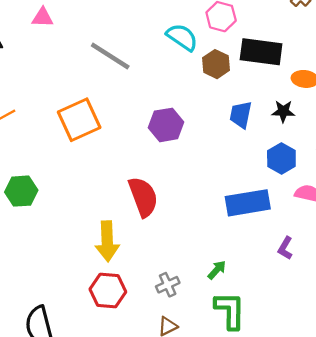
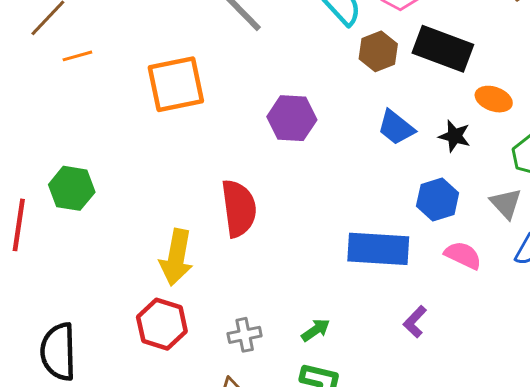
blue trapezoid: (241, 115) -> (396, 127), turned -76
green hexagon: (21, 191) -> (72, 188), moved

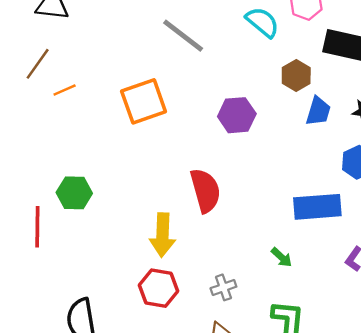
brown hexagon: (378, 51) -> (296, 76), moved
blue trapezoid: (396, 127) -> (318, 111), turned -104
green arrow: (316, 330) -> (282, 257), moved, turned 85

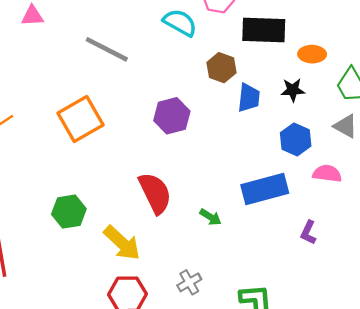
green hexagon: (74, 193) -> (69, 212), moved
yellow arrow: (163, 235) -> (122, 243), turned -39
green arrow: (282, 257) -> (210, 217), moved

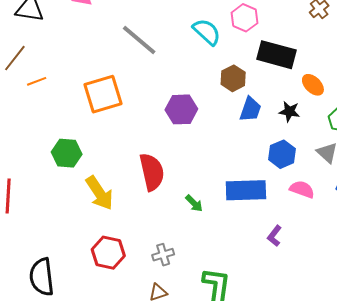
orange ellipse: (312, 54) -> (313, 85), turned 30
green hexagon: (69, 212) -> (67, 153), moved
yellow arrow: (122, 243) -> (100, 193), moved

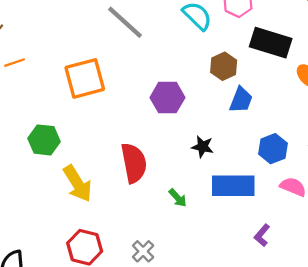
black star: (289, 111) -> (203, 147), moved
gray cross: (163, 255) -> (143, 251), turned -30

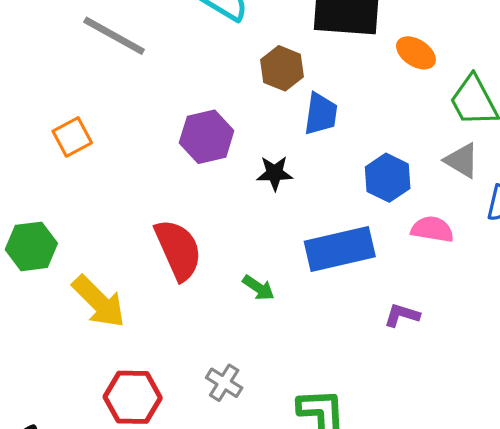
orange square: (85, 78) -> (72, 137), size x0.6
black star: (203, 147) -> (275, 173), moved
purple L-shape: (262, 235) -> (402, 315), turned 80

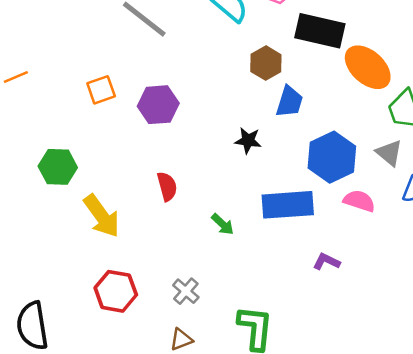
orange ellipse: (416, 53) -> (368, 67), size x1.6
purple hexagon: (207, 137) -> (158, 105), moved
blue hexagon: (388, 178) -> (332, 157), size x1.4
red semicircle: (178, 250) -> (167, 186), size x0.6

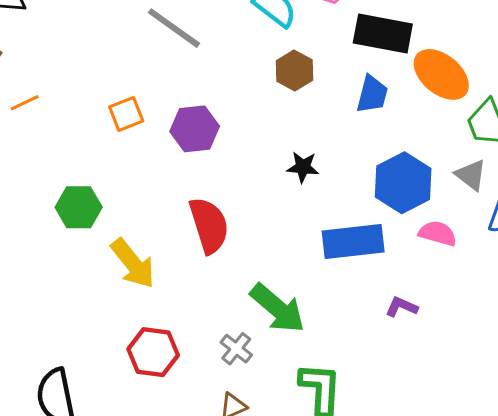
brown hexagon: (266, 63) -> (294, 70), moved
blue trapezoid: (289, 102) -> (372, 94), moved
red semicircle: (167, 186) -> (209, 225), size x1.6
green arrow: (223, 224) -> (278, 308), moved, size x2.0

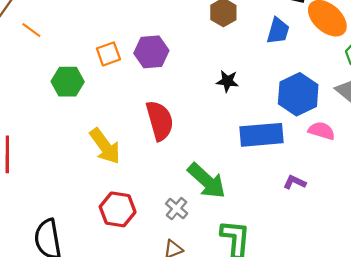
orange line: (25, 103) -> (31, 30), turned 60
orange square: (126, 114) -> (108, 54), moved
green hexagon: (79, 207) -> (68, 82), moved

